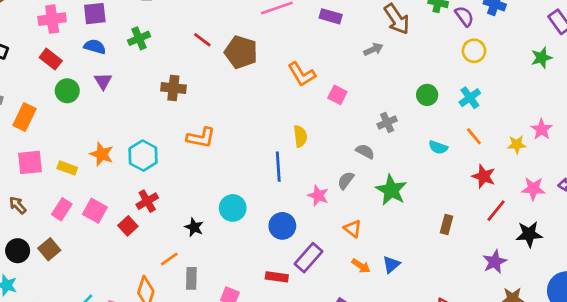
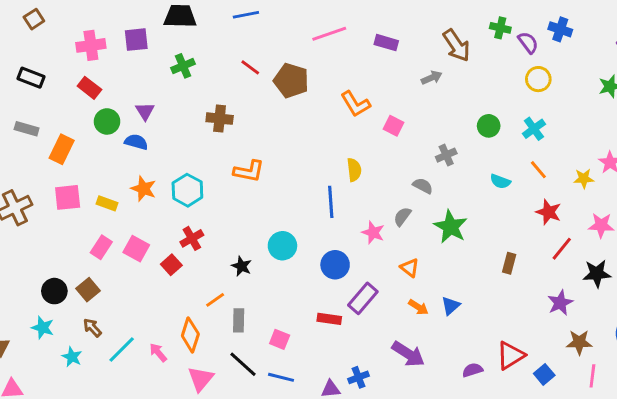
blue semicircle: (95, 47) -> (136, 142), moved
brown arrow: (18, 205) -> (92, 328), moved

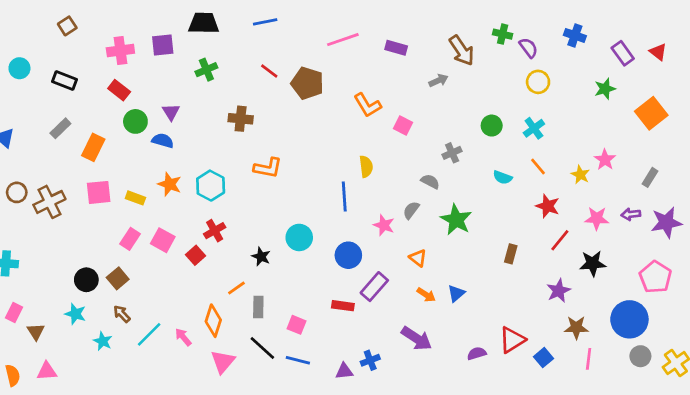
blue cross: (560, 29) -> (575, 35), moved
gray rectangle: (27, 129) -> (60, 128), turned -60
yellow star: (584, 178) -> (580, 175), turned 30

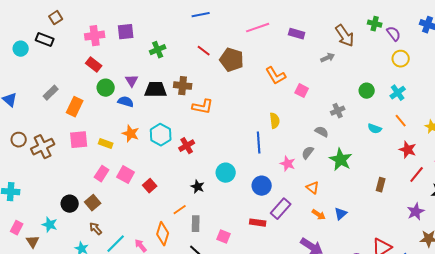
black trapezoid: (204, 23) -> (156, 90), moved
black rectangle: (64, 81) -> (45, 40), moved
orange L-shape: (268, 168) -> (203, 107), moved
red cross: (215, 231) -> (187, 146), moved
cyan star: (75, 314) -> (50, 225), moved

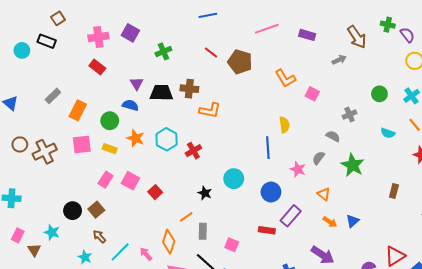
purple square: (126, 32) -> (130, 33), turned 36
green circle: (106, 88) -> (110, 121), moved

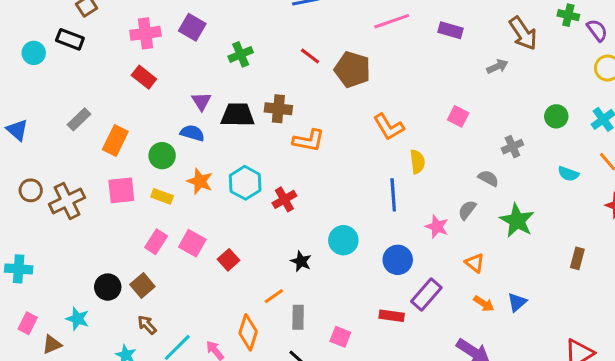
orange L-shape: (285, 78) -> (389, 127), moved
brown triangle: (34, 250) -> (52, 344), turned 40

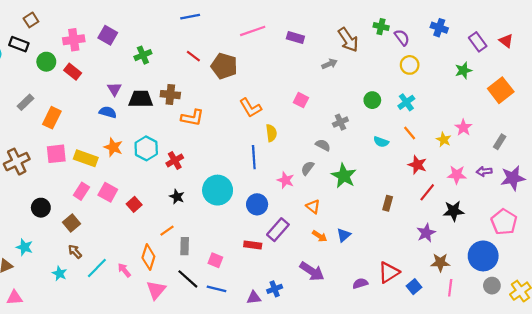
green circle: (162, 156) -> (46, 62), moved
yellow rectangle: (162, 196) -> (86, 158), size x1.5
cyan circle: (343, 240) -> (218, 190), size x1.4
black star: (301, 261) -> (177, 197), moved
black circle: (108, 287) -> (41, 208), moved

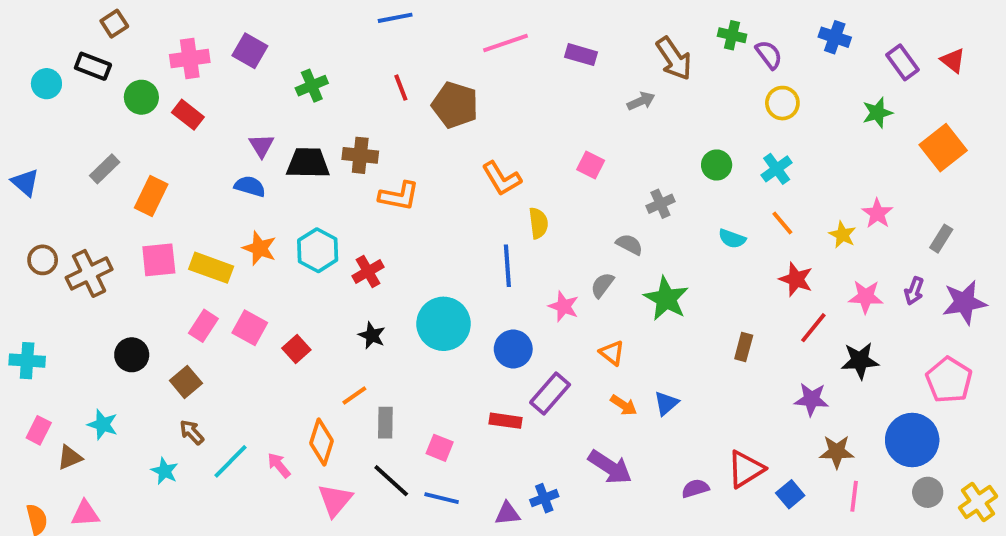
red line: (193, 56) -> (401, 88), turned 32
purple arrow: (484, 171) -> (914, 291), turned -64
purple star: (426, 233) -> (811, 399), turned 30

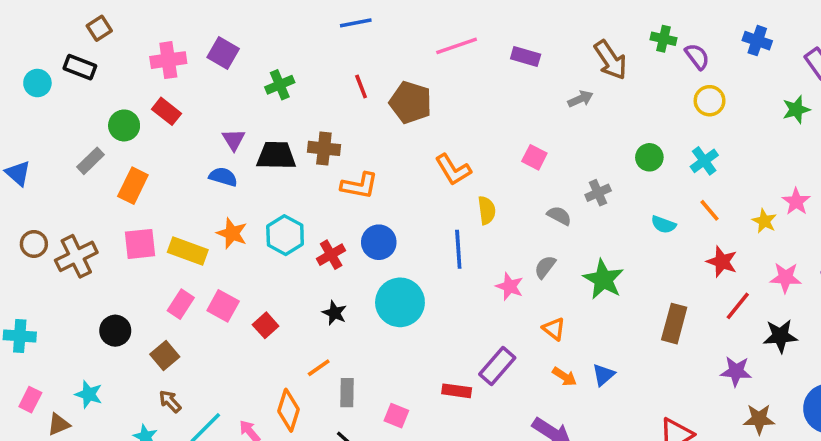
green circle: (141, 97) -> (124, 125), moved
gray semicircle: (629, 244) -> (559, 216), moved
brown rectangle: (744, 347) -> (674, 324), size x1.5
blue circle: (513, 349) -> (379, 242), moved

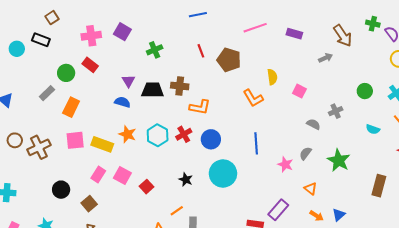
yellow semicircle: (487, 210) -> (272, 77), moved
red cross: (331, 255) -> (184, 134), moved

